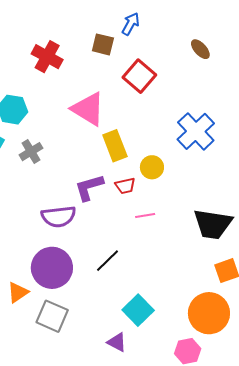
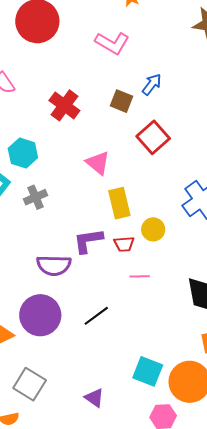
pink triangle: (88, 109) -> (98, 163), size x0.7
cyan square: (138, 310) -> (148, 371), moved, turned -32
gray square: (52, 316) -> (30, 384), moved

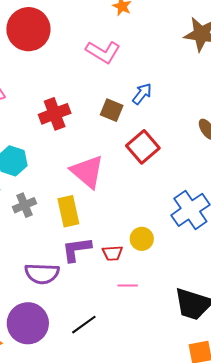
red cross: (64, 105) -> (55, 114), turned 32
pink triangle: (98, 163) -> (87, 172), size x1.4
yellow rectangle: (119, 203) -> (68, 211), moved

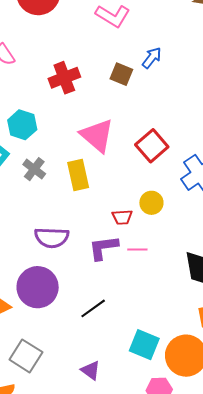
red square: (143, 147) -> (152, 146), moved
gray cross: (24, 205) -> (34, 169), turned -30
purple L-shape: (77, 249) -> (103, 248), moved
black line: (84, 325) -> (93, 308), moved

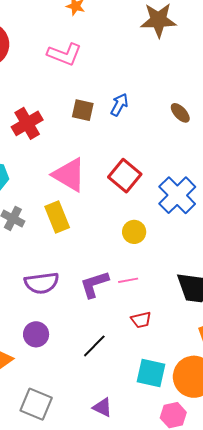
blue arrow: (152, 58) -> (119, 105), moved
red trapezoid: (122, 217) -> (141, 320), moved
purple circle: (38, 287) -> (36, 334), size x0.6

